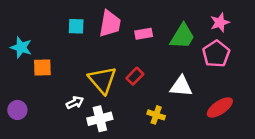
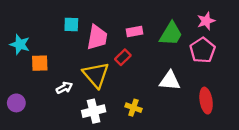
pink trapezoid: (110, 24) -> (97, 37), moved
red rectangle: (135, 76) -> (123, 57), moved
white arrow: (75, 102) -> (64, 88), moved
red ellipse: (220, 107) -> (206, 101), turned -65
yellow cross: (156, 115) -> (133, 108), moved

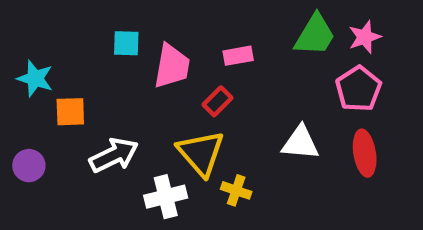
green trapezoid: (171, 34) -> (315, 35), moved
yellow triangle: (96, 75) -> (201, 153), moved
white arrow: (64, 88) -> (114, 155), size x1.6
red ellipse: (206, 101) -> (365, 153), moved
purple circle: (16, 103) -> (29, 166), moved

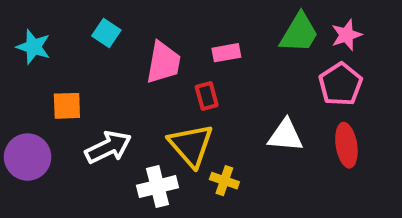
cyan square: (126, 43) -> (106, 33), moved, turned 32
cyan star: (35, 79) -> (33, 47), moved
red rectangle: (217, 101) -> (207, 96), turned -60
purple circle: (29, 166) -> (28, 157), size x1.5

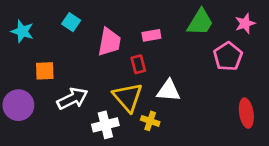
pink star: (346, 35) -> (245, 23), moved
white triangle: (285, 135) -> (169, 91), moved
red ellipse: (346, 145) -> (246, 113), moved

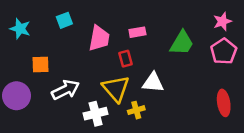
cyan square: (71, 22) -> (64, 20), turned 35
green trapezoid: (200, 22) -> (182, 43), moved
pink pentagon: (228, 56) -> (224, 51), moved
yellow cross: (150, 121) -> (136, 110), turned -35

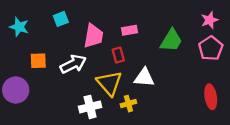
white arrow: (66, 90) -> (73, 64), moved

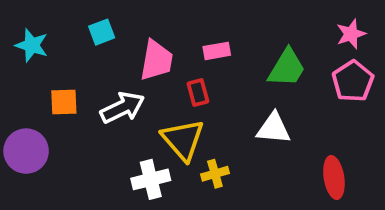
white triangle: (144, 78) -> (274, 128), moved
red ellipse: (211, 97) -> (334, 178), moved

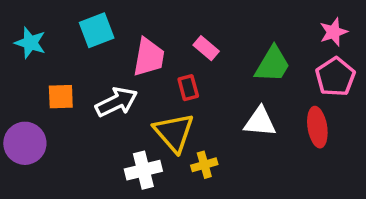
cyan square: (102, 32) -> (97, 30), size x1.4
pink rectangle: (217, 51) -> (206, 48), turned 50
red ellipse: (334, 178) -> (317, 127), moved

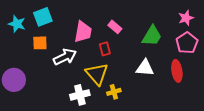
cyan square: (97, 30) -> (43, 17), moved
orange square: (61, 97) -> (40, 43), moved

